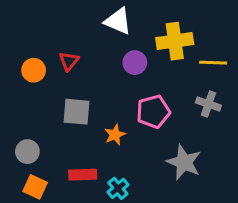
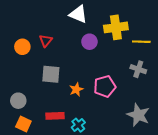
pink pentagon: (153, 112) -> (105, 86), moved
gray star: (184, 162) -> (138, 115), moved

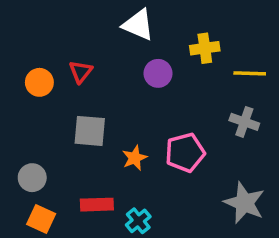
yellow cross: (116, 27) -> (205, 48), size x0.7

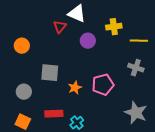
red triangle: (81, 72) -> (60, 27), moved
gray circle: (32, 178) -> (24, 92), moved

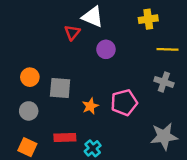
yellow cross: (114, 27) -> (148, 19), moved
orange circle: (22, 46) -> (30, 77), moved
gray star: (136, 113) -> (164, 136), turned -30

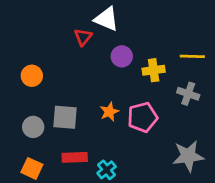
yellow cross: (148, 19) -> (154, 70), moved
orange circle: (30, 77) -> (32, 76), moved
gray square: (60, 88) -> (65, 117), moved
orange star: (90, 106) -> (109, 112), moved

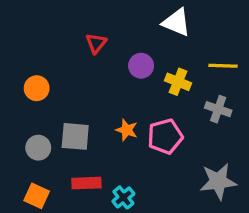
white triangle: (107, 19) -> (176, 22), moved
yellow cross: (154, 70) -> (178, 82), turned 30
orange star: (109, 112) -> (127, 130), turned -30

